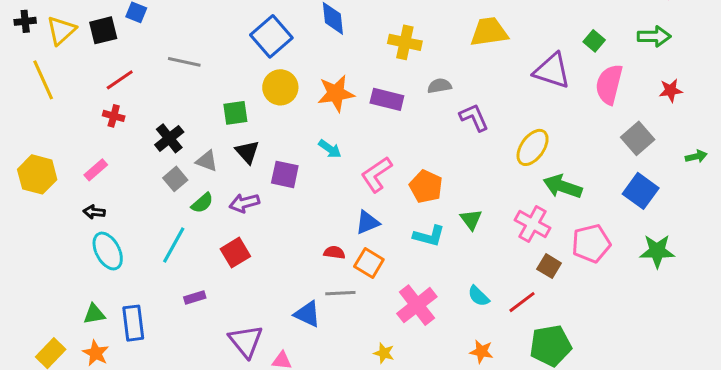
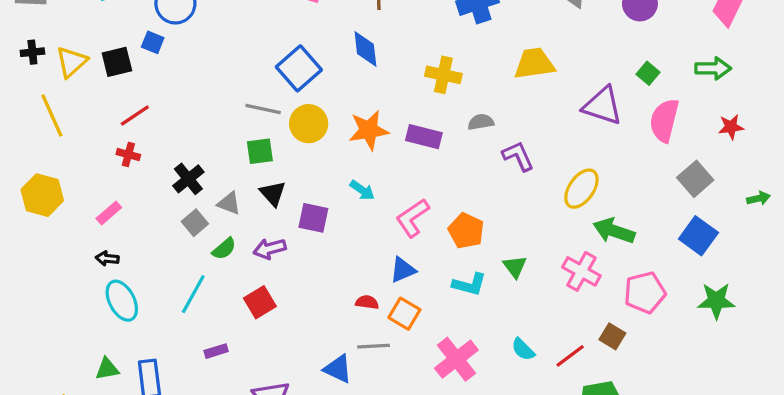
gray line: (184, 62) -> (263, 109), moved
yellow hexagon: (37, 174) -> (42, 195), moved
brown square: (549, 266) -> (612, 336), moved

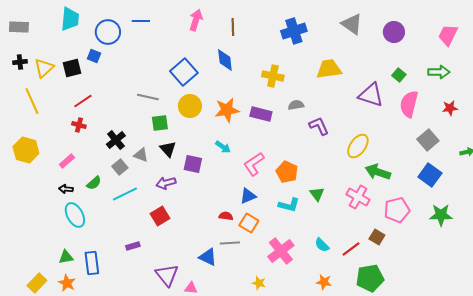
gray line: (263, 109) -> (148, 97), moved
green semicircle: (224, 249) -> (94, 183), moved
cyan line: (193, 294) -> (125, 194), moved, turned 35

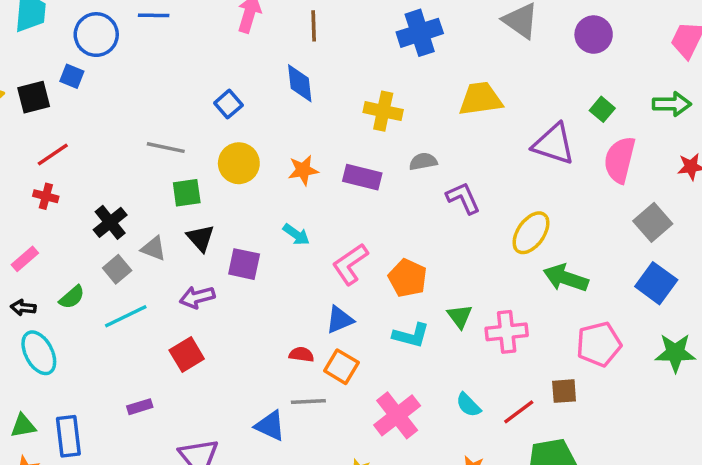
blue square: (184, 72) -> (228, 104), size x0.6
orange star: (227, 110) -> (303, 170), size x0.7
pink cross: (358, 197) -> (507, 332), moved, turned -35
brown square: (377, 237) -> (564, 391), turned -35

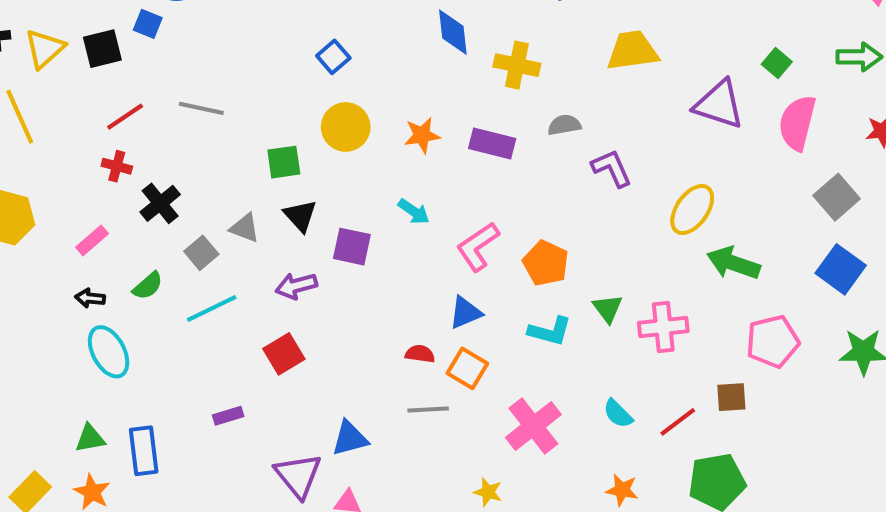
blue diamond: (300, 83) -> (453, 32), moved
gray line: (166, 148) -> (201, 108), moved
black cross: (110, 222) -> (160, 203), moved
blue triangle: (270, 426) -> (350, 438), moved, turned -40

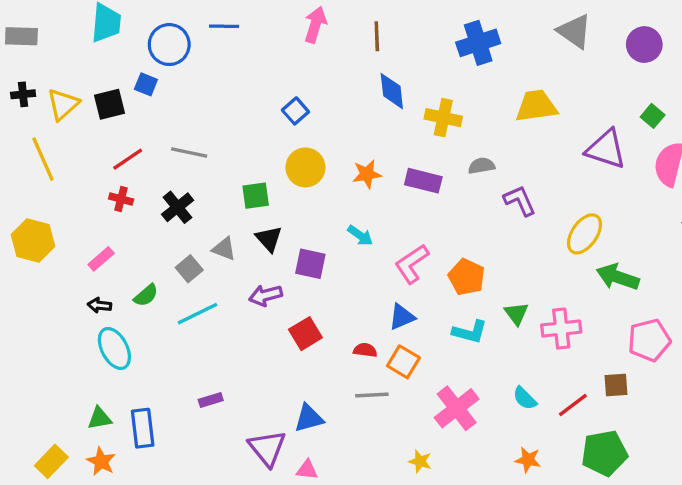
black cross: (160, 203) -> (178, 207), moved
red square: (284, 354) -> (305, 334), moved

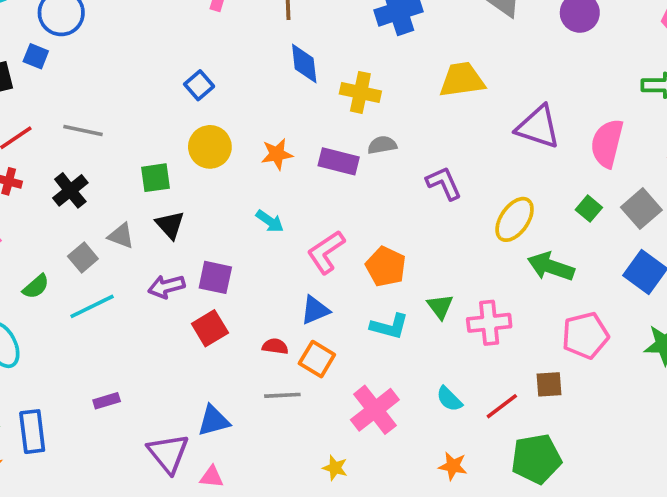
green square: (653, 116) -> (589, 209), moved
gray semicircle: (481, 166) -> (382, 145), moved
purple square: (310, 264) -> (215, 277), moved

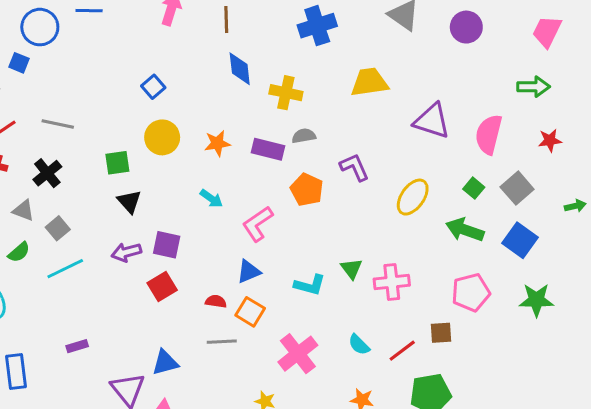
gray triangle: (121, 236) -> (23, 210), moved
orange pentagon: (386, 267) -> (307, 190), moved
green arrow: (551, 267) -> (465, 230), moved

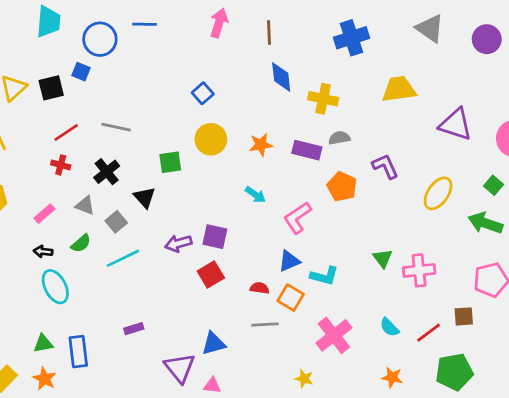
black triangle: (129, 202) -> (145, 197), moved
cyan L-shape: (310, 285) -> (324, 276), moved

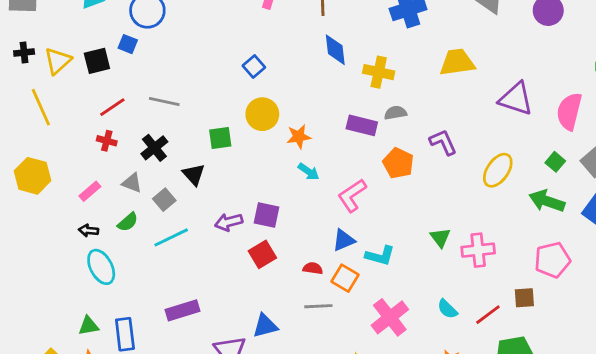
orange star: (261, 145) -> (299, 137), moved
purple rectangle: (134, 329) -> (182, 310), size x1.6

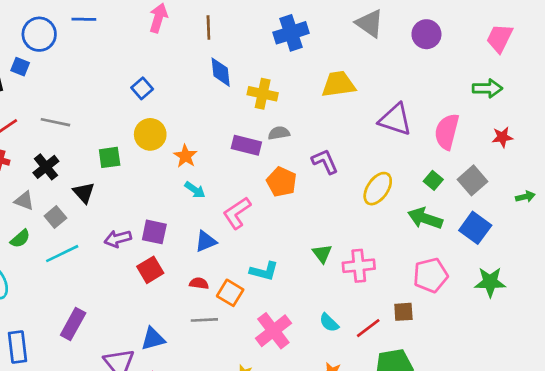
orange star: (299, 137) -> (185, 156), turned -30
blue triangle: (344, 240) -> (206, 241), moved
purple rectangle: (182, 310) -> (73, 324), turned -44

